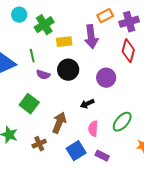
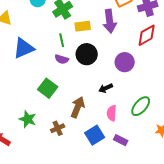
red diamond: (128, 51) -> (147, 35), turned 45
green line: (32, 56) -> (62, 40), moved

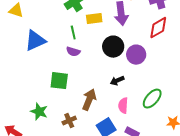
black circle: (87, 54) -> (113, 47), moved
green square: (48, 88) -> (59, 81), turned -30

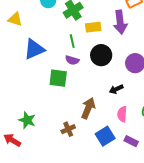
black circle: (113, 47) -> (101, 55), moved
green square: (59, 81) -> (58, 78), moved
green star: (39, 112) -> (27, 120), moved

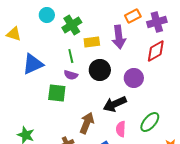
black arrow: (116, 89) -> (115, 104), size x1.6

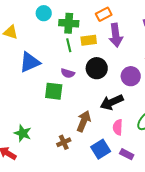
orange rectangle: (133, 16) -> (104, 14), moved
green cross: (72, 25) -> (69, 23), turned 36
green line: (71, 56) -> (69, 45), moved

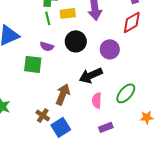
brown cross: (64, 142) -> (43, 115), turned -32
blue square: (101, 149) -> (61, 127), moved
purple rectangle: (127, 154) -> (106, 127), turned -48

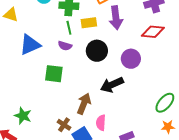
red diamond: (132, 22) -> (153, 32), turned 35
purple semicircle: (47, 46) -> (65, 46), moved
green ellipse: (126, 93) -> (165, 103), moved
pink semicircle: (97, 100) -> (101, 123), moved

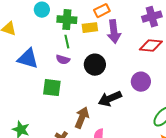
yellow rectangle: (89, 23) -> (90, 28), moved
blue triangle: (30, 45) -> (28, 59), turned 40
purple circle: (131, 59) -> (141, 82), moved

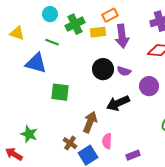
green cross: (67, 20) -> (75, 24), turned -30
green line: (67, 42) -> (52, 42), moved, turned -56
purple semicircle: (63, 60) -> (124, 71), moved

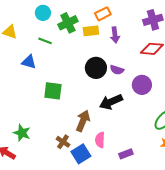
purple arrow: (122, 36) -> (115, 35), size x0.7
blue triangle: (36, 63) -> (29, 62), size x0.7

